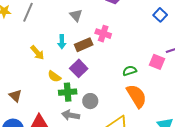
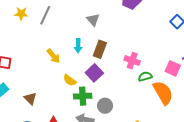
pink cross: (103, 34) -> (132, 61), moved
brown rectangle: (84, 45) -> (100, 49), turned -48
orange semicircle: (137, 96) -> (163, 93), moved

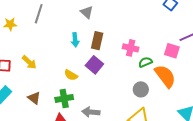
yellow star: (21, 14) -> (10, 24), moved
yellow arrow: (53, 56) -> (29, 62), moved
green cross: (83, 96) -> (64, 98), moved
gray circle: (105, 106) -> (141, 89), moved

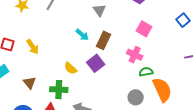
cyan arrow: (75, 40) -> (82, 35), turned -56
pink square: (172, 51) -> (144, 29), moved

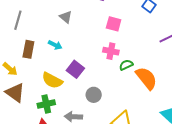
brown rectangle: (104, 40) -> (28, 49), moved
yellow semicircle: (70, 68) -> (52, 80), size x1.5
brown triangle: (30, 83) -> (15, 93), moved, size x1.5
gray circle: (136, 97) -> (94, 95), moved

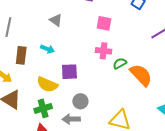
purple square: (75, 69) -> (69, 72), turned -36
gray circle: (94, 95) -> (80, 101), moved

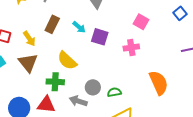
pink cross: (104, 51) -> (131, 47), turned -35
green semicircle: (120, 63) -> (114, 92), moved
purple square: (69, 72) -> (100, 37), moved

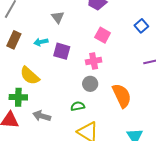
cyan arrow: (79, 27) -> (41, 42), turned 128
gray circle: (93, 87) -> (90, 84), moved

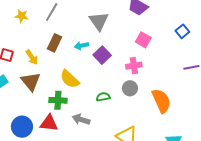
gray triangle: (58, 17) -> (99, 21), size x1.5
purple square: (62, 51) -> (102, 55), turned 30
green semicircle: (78, 106) -> (103, 97), moved

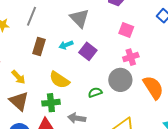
yellow arrow: (32, 57) -> (18, 77), moved
pink cross: (134, 66) -> (131, 57), moved
brown triangle: (31, 81) -> (19, 101), moved
gray circle: (130, 88) -> (120, 80), size x1.5

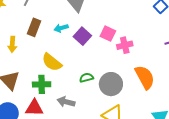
pink square: (126, 30) -> (108, 34), moved
yellow arrow: (18, 77) -> (12, 44), moved, turned 42
gray circle: (120, 80) -> (111, 84), moved

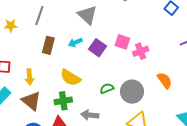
yellow arrow: (12, 44) -> (29, 77), moved
orange semicircle: (145, 77) -> (165, 80), size x0.7

